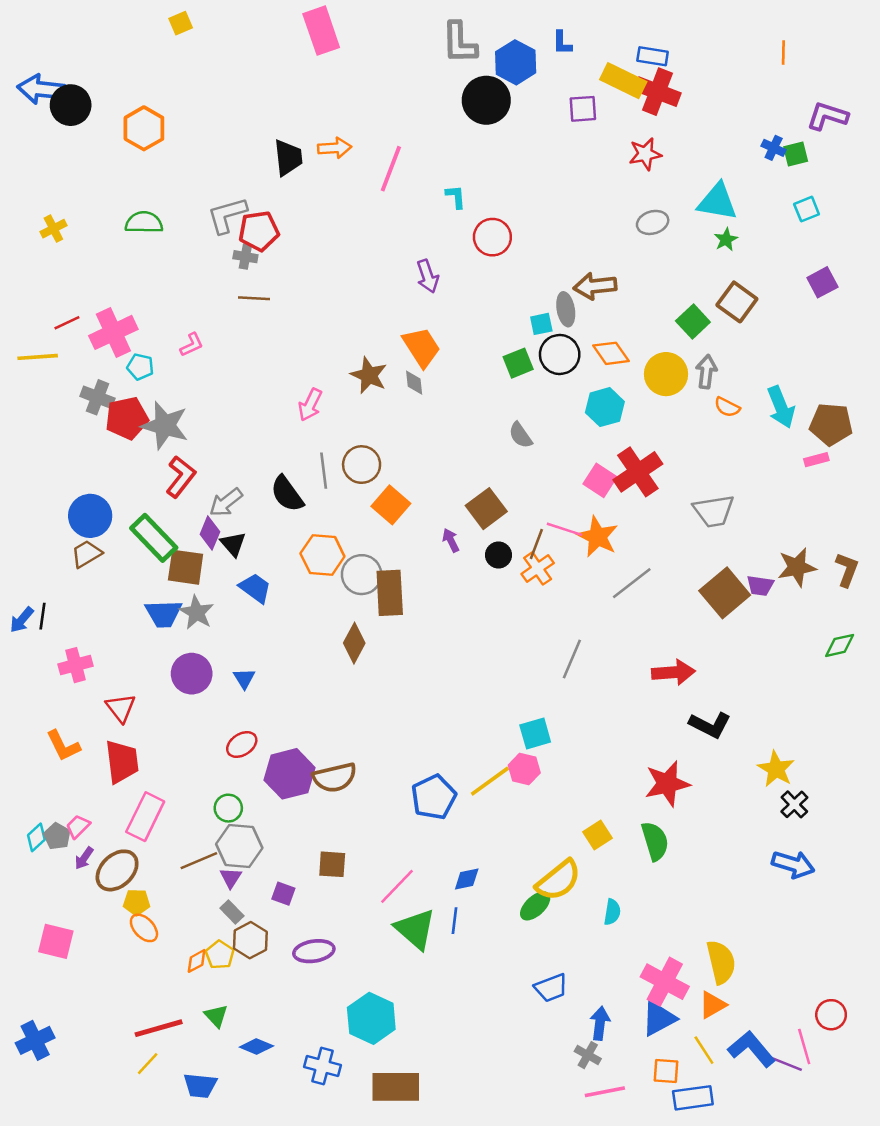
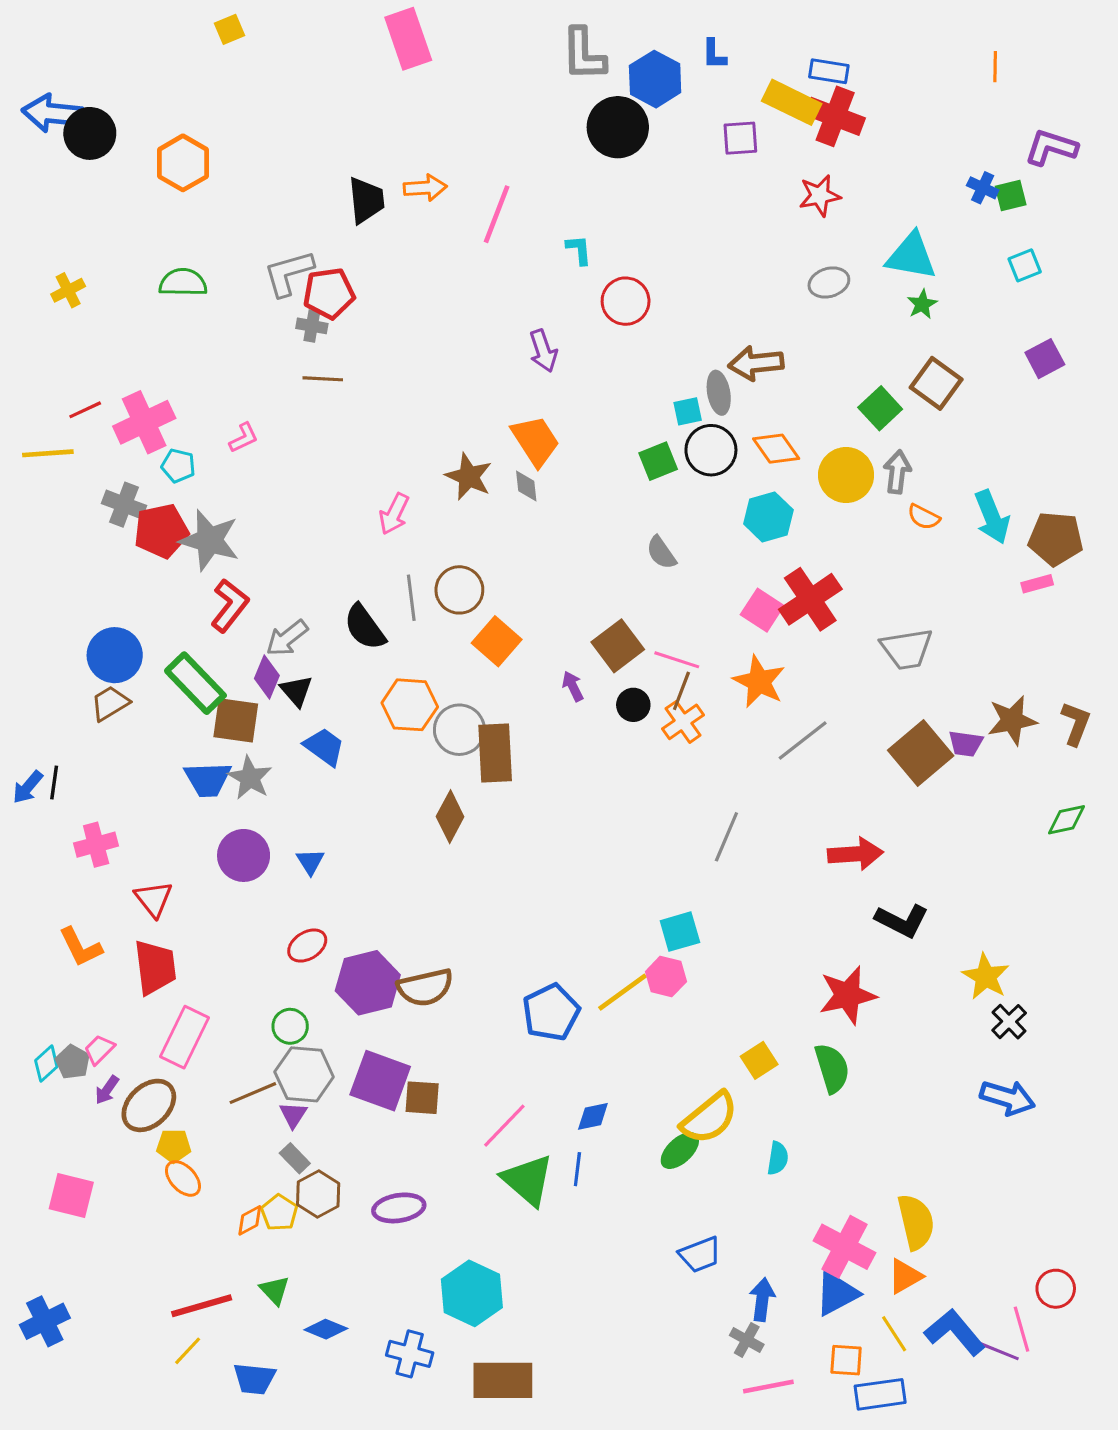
pink line: (565, 529) -> (677, 660), moved
purple square: (283, 894) -> (380, 1081), moved, size x2.0

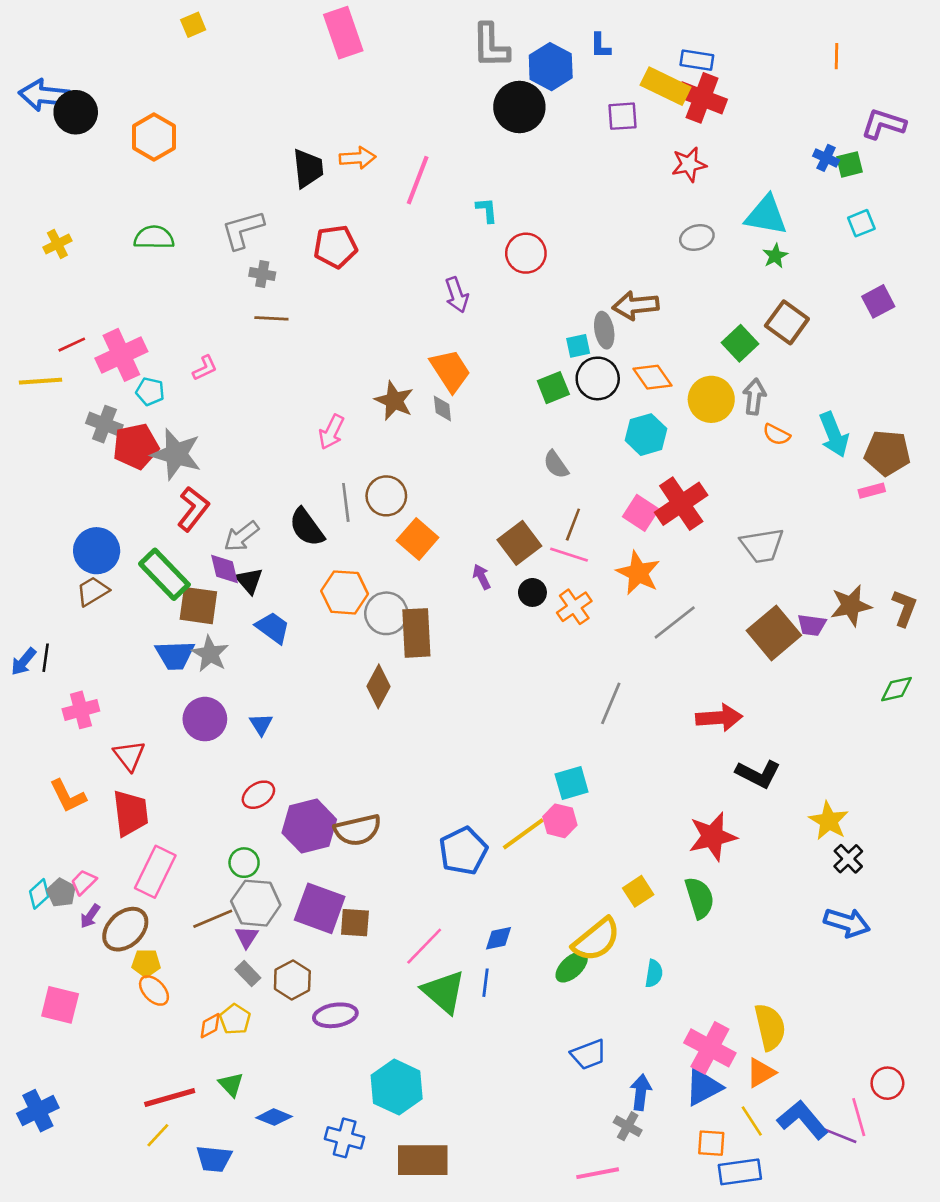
red pentagon: (329, 293) -> (335, 247), moved
purple diamond: (267, 677) -> (224, 569), turned -36
brown line: (681, 691) -> (573, 525), moved
brown hexagon: (318, 1194) -> (292, 980), moved
pink line: (768, 1387) -> (598, 1173), moved

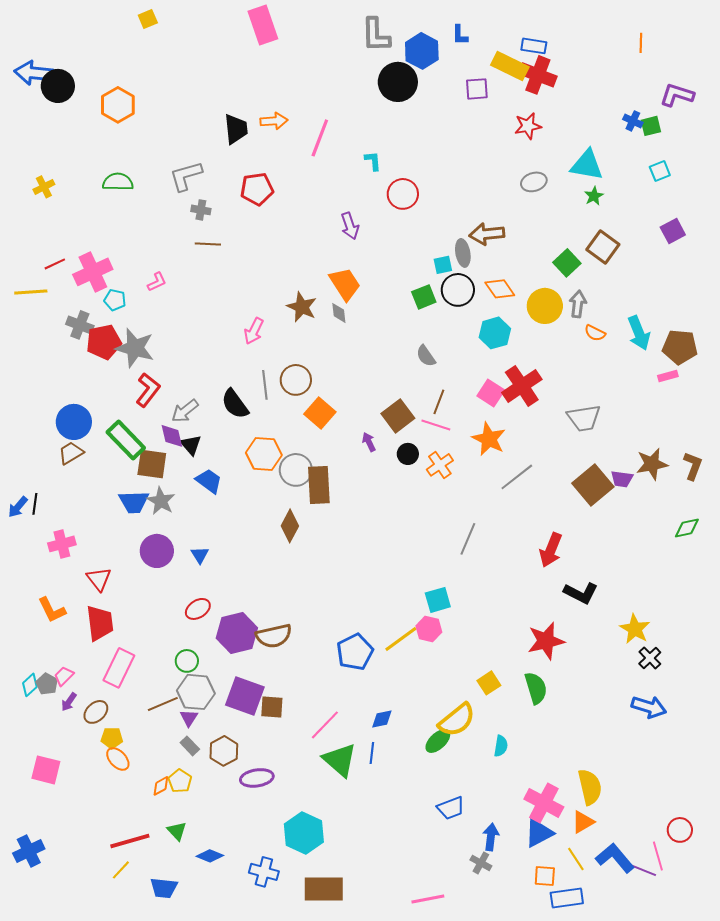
red arrow: (719, 718) -> (551, 550), turned 116
brown ellipse: (125, 929) -> (96, 712), size x0.7
pink line: (598, 1173) -> (428, 899), moved

